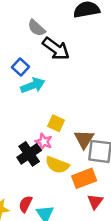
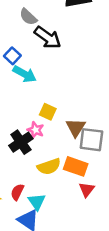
cyan arrow: (33, 85) -> (25, 74), turned 50
yellow semicircle: (57, 165) -> (49, 166), moved, turned -40
orange rectangle: (84, 178) -> (76, 166), turned 40

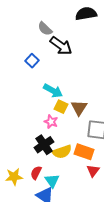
cyan arrow: (25, 74) -> (53, 91), moved
brown triangle: (76, 128) -> (79, 108), moved
black cross: (21, 142) -> (44, 145), moved

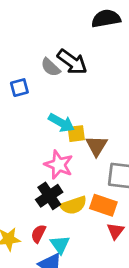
gray semicircle: (45, 29) -> (51, 67), moved
blue square: (32, 61) -> (19, 88), moved, turned 32
yellow square: (61, 107) -> (76, 134), moved, turned -32
pink star: (51, 122) -> (59, 165), size x1.5

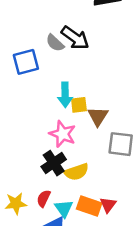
blue square: (19, 88) -> (26, 62), size x1.5
cyan arrow: (61, 123) -> (65, 95), turned 60
orange rectangle: (103, 205) -> (89, 206), moved
red triangle: (115, 231) -> (108, 205), moved

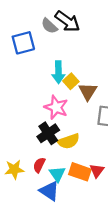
yellow square: (79, 105) -> (71, 81), turned -35

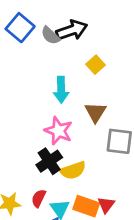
black arrow: (67, 21) -> (72, 30), turned -55
blue square: (23, 43) -> (20, 28), moved, turned -35
yellow square: (71, 81) -> (95, 65), moved

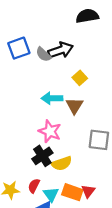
blue square: (20, 28) -> (19, 48), turned 30
cyan arrow: (61, 90) -> (52, 98), turned 90
brown triangle: (95, 112) -> (74, 106), moved

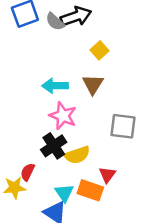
cyan arrow: (52, 98) -> (55, 86), moved
red semicircle: (34, 186) -> (28, 172), moved
red triangle: (88, 191) -> (107, 175), moved

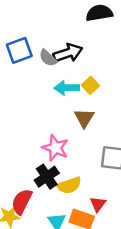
cyan arrow: (55, 86) -> (67, 88), moved
red semicircle: (28, 172) -> (22, 202), size x1.5

